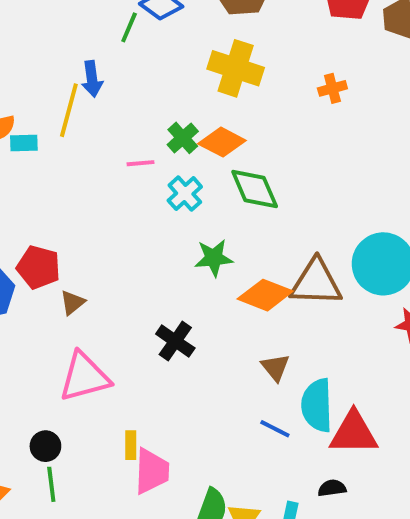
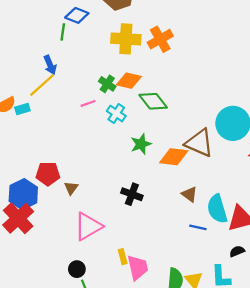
orange cross: (332, 88) -> (160, 39), moved, size x1.6
yellow line: (69, 110) -> (42, 85), turned 48
brown triangle: (316, 283) -> (199, 143), turned 36

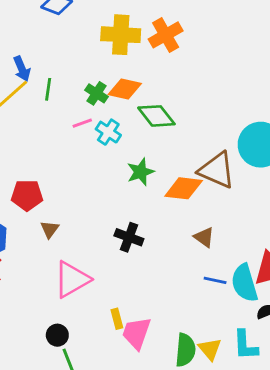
green line: (63, 32) -> (48, 89), moved
pink line: (88, 103) -> (82, 123), moved
red pentagon: (48, 174) -> (27, 195), moved
cyan semicircle: (217, 209) -> (244, 283), moved
pink trapezoid: (138, 268) -> (137, 333), turned -148

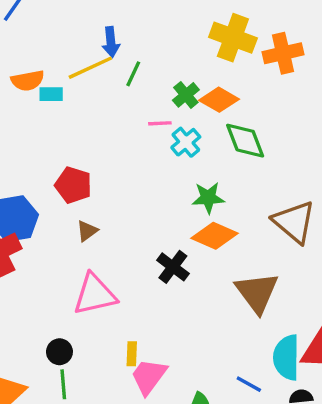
orange diamond: (184, 188) -> (215, 236), moved
brown triangle: (204, 237) -> (257, 292), size x1.8
blue line: (215, 280) -> (249, 384), moved

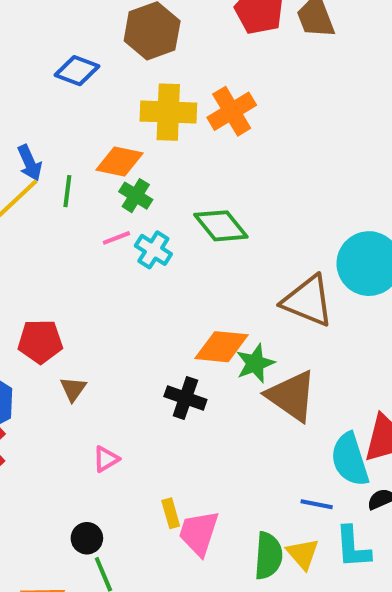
orange diamond: (219, 100) -> (120, 162), moved
green star: (208, 198) -> (255, 363), moved
pink triangle: (95, 294) -> (106, 459), size x0.5

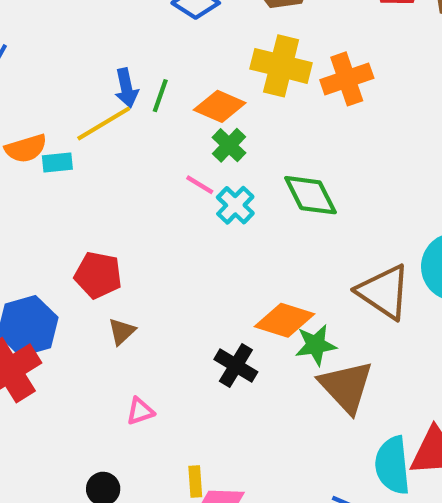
green line: (67, 191) -> (160, 96), moved
pink line: (116, 238) -> (200, 185), turned 40

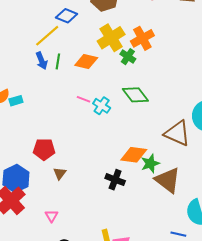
yellow cross: (281, 66) -> (111, 38), turned -36
yellow line: (104, 123) -> (47, 36), moved
green cross: (229, 145) -> (128, 57), moved
pink triangle: (140, 411) -> (52, 216), moved, turned -32

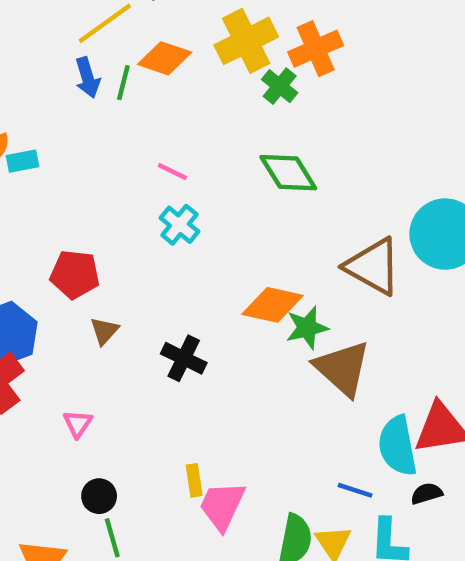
orange diamond: (86, 61) -> (165, 58), moved
cyan cross: (102, 106) -> (179, 225), moved
black cross: (115, 180) -> (184, 358), moved

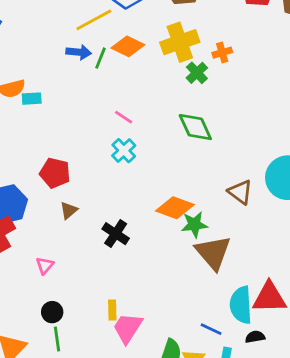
orange cross: (316, 49) -> (222, 53), size x0.6
blue arrow: (88, 78) -> (79, 52), turned -75
brown triangle: (373, 267) -> (240, 192), size x0.7

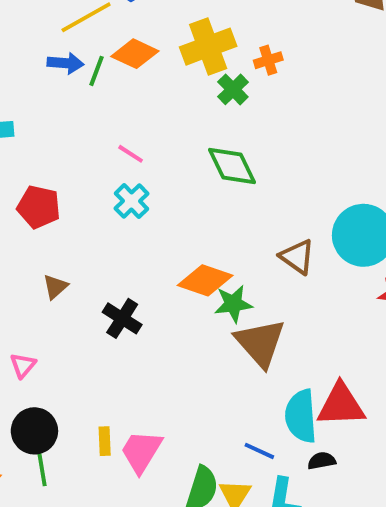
red pentagon: (55, 173) -> (39, 207), moved
yellow rectangle: (112, 310) -> (105, 441), moved
black circle: (52, 312) -> (34, 431), size x1.5

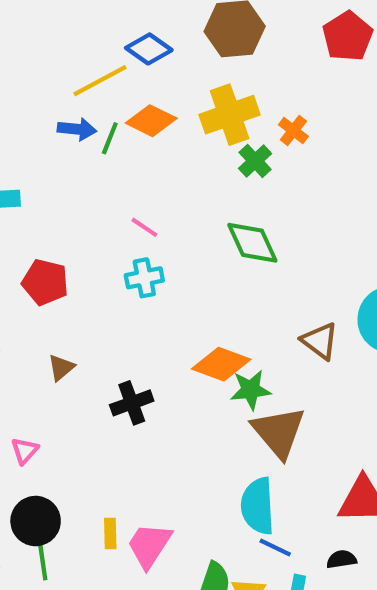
orange cross: (268, 60) -> (293, 131), turned -36
cyan cross: (132, 201) -> (144, 278), turned 32
black cross: (122, 318) -> (132, 403), turned 36
cyan semicircle: (301, 416) -> (258, 506), moved

